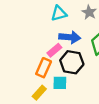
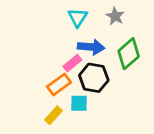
cyan triangle: (59, 13) -> (78, 18), turned -42
orange rectangle: (44, 68) -> (59, 84), turned 30

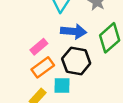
pink rectangle: (72, 63) -> (39, 47), moved

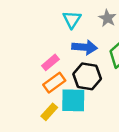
cyan square: (62, 85) -> (73, 100), size x1.5

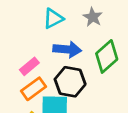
cyan triangle: (72, 19) -> (53, 18), turned 30

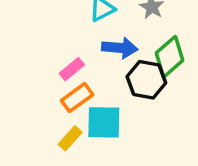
black hexagon: (70, 82) -> (146, 80), moved

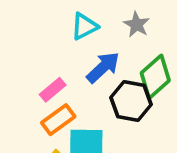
blue arrow: (120, 48) -> (103, 67), turned -48

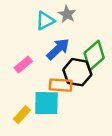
gray star: (137, 25) -> (67, 14), moved
orange rectangle: (58, 120) -> (61, 85), moved, turned 40

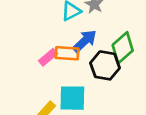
orange rectangle: (61, 85) -> (67, 53), moved

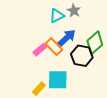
orange rectangle: (67, 53) -> (54, 47), turned 42

